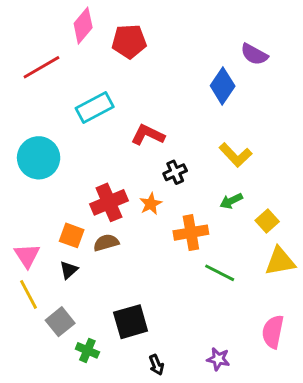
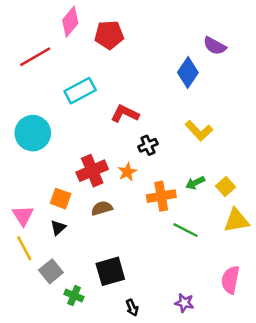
green arrow: (231, 201) -> (195, 183), moved
brown semicircle: (106, 243) -> (102, 208), moved

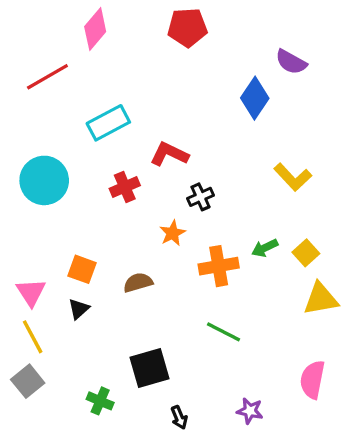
red pentagon: (109, 35) -> (187, 27), moved
yellow L-shape: (199, 131) -> (293, 177), moved
red cross: (92, 171) -> (125, 187), moved, size x0.7
green line: (185, 230) -> (224, 332), moved
gray square: (51, 271) -> (28, 381), moved

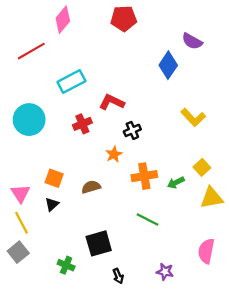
green arrow: (265, 248) -> (176, 183), moved

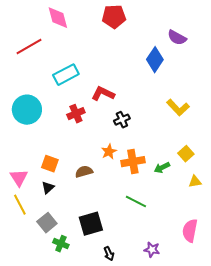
pink diamond: (63, 20) -> (58, 18), turned -55
orange star: (114, 154) -> (109, 152), moved
yellow triangle: (212, 198) -> (195, 182), size x0.6
gray square: (18, 252) -> (47, 223), moved

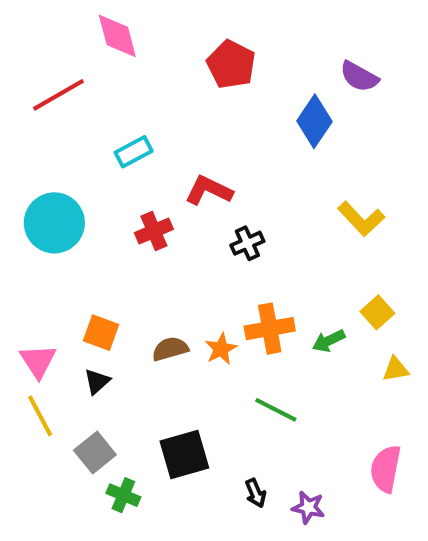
red pentagon: (114, 17) -> (231, 64), moved, turned 30
cyan rectangle: (66, 75) -> (134, 152), size x0.7
orange star: (109, 152) -> (221, 349), moved
black arrow: (109, 254) -> (255, 493), moved

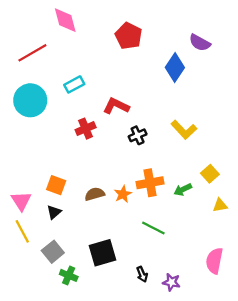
yellow L-shape: (361, 219) -> (184, 130), moved
cyan circle: (54, 223) -> (30, 100), moved

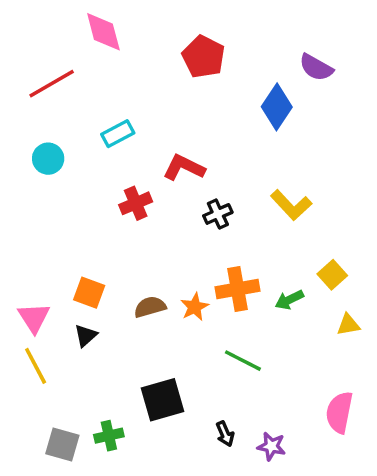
cyan circle: (30, 100) -> (48, 159), size x0.6
gray square: (53, 252) -> (62, 445), moved, turned -35
green cross: (69, 275) -> (109, 436), turned -36

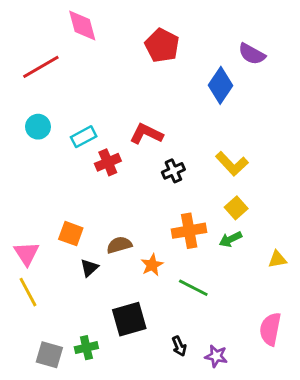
cyan rectangle: (118, 134) -> (84, 137), moved
yellow square: (332, 275) -> (236, 208), moved
orange star: (195, 307) -> (152, 265), moved
black triangle: (86, 336) -> (89, 268), moved

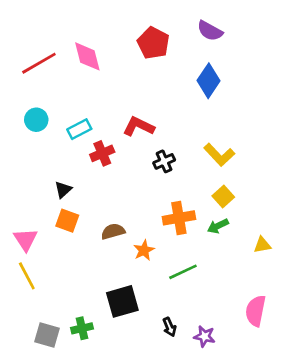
pink diamond: (82, 25) -> (87, 56), moved
purple semicircle: (252, 54) -> (210, 31), moved
black triangle: (89, 268) -> (63, 190), moved
green line: (193, 288) -> (183, 272), turned -52

